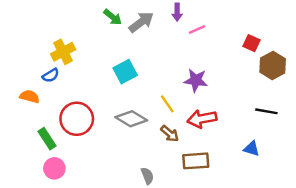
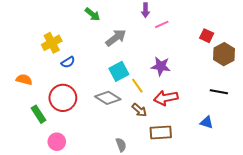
gray arrow: (141, 22) -> (116, 38), moved
cyan square: (125, 72) -> (119, 71), moved
blue semicircle: (51, 75) -> (68, 62), moved
pink circle: (54, 168) -> (57, 142), moved

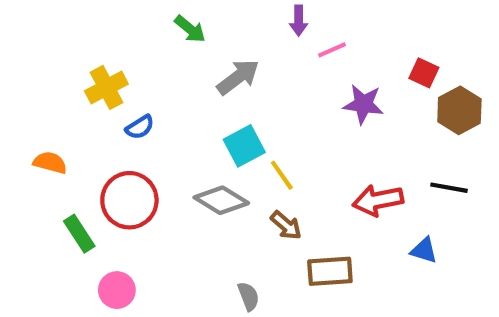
purple star: (161, 66) -> (363, 104), moved
red arrow: (166, 98) -> (378, 200), moved

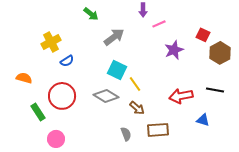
purple star: (363, 104) -> (174, 50), turned -30
cyan square: (244, 146) -> (117, 70), turned -36
gray semicircle: (248, 296) -> (126, 134), moved

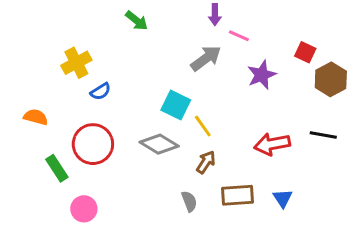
pink line: (159, 24) -> (239, 36), turned 48
gray arrow: (114, 37) -> (206, 58), moved
brown arrow: (137, 108) -> (206, 162), turned -98
blue triangle: (203, 120) -> (283, 198), moved, turned 40

